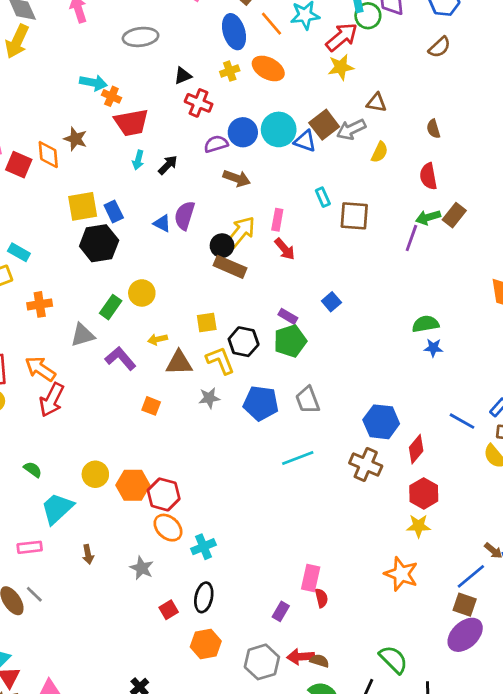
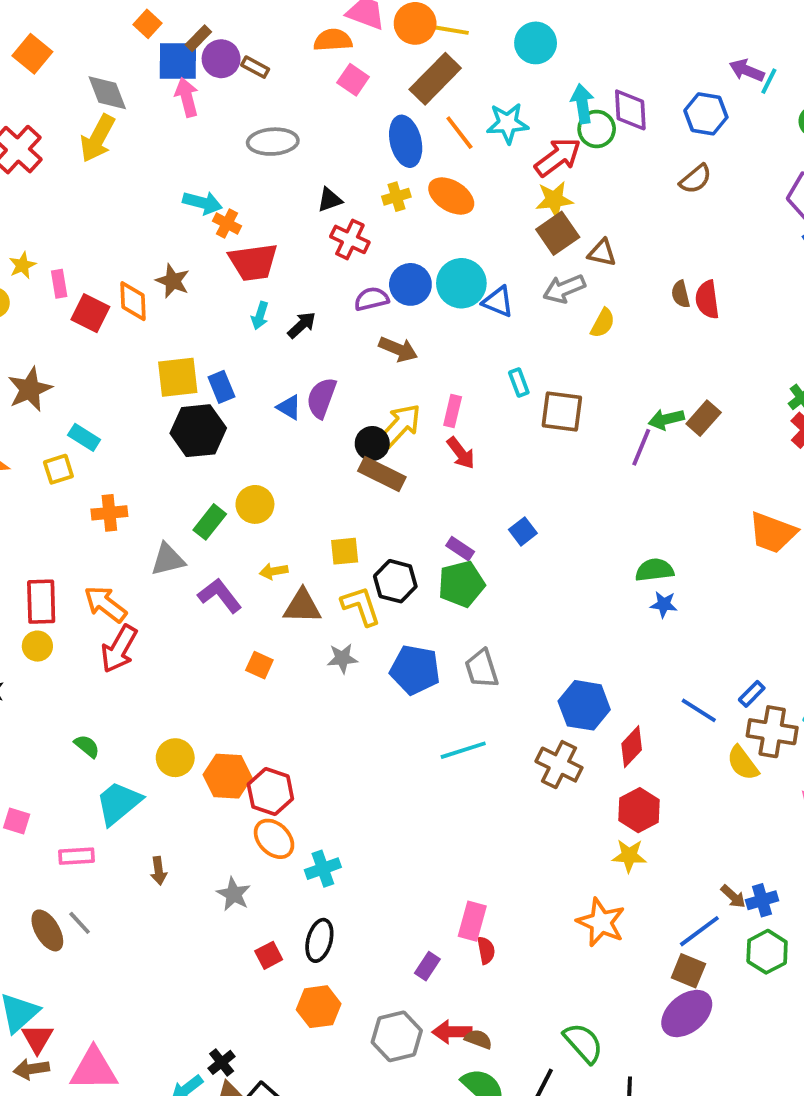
brown square: (324, 125) -> (558, 233), moved
red semicircle: (428, 176) -> (707, 300), moved

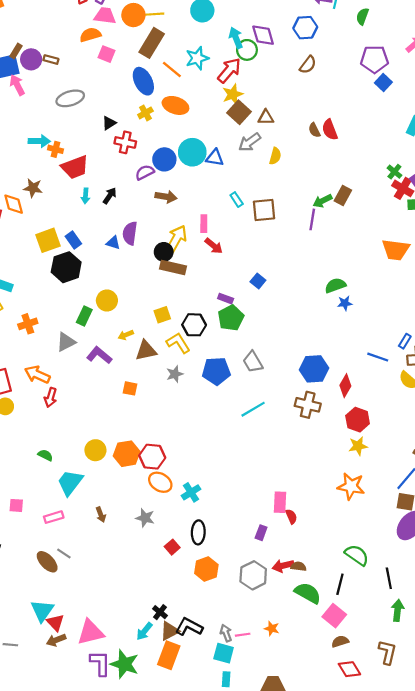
red arrow: (119, 649) -> (51, 397), size x0.7

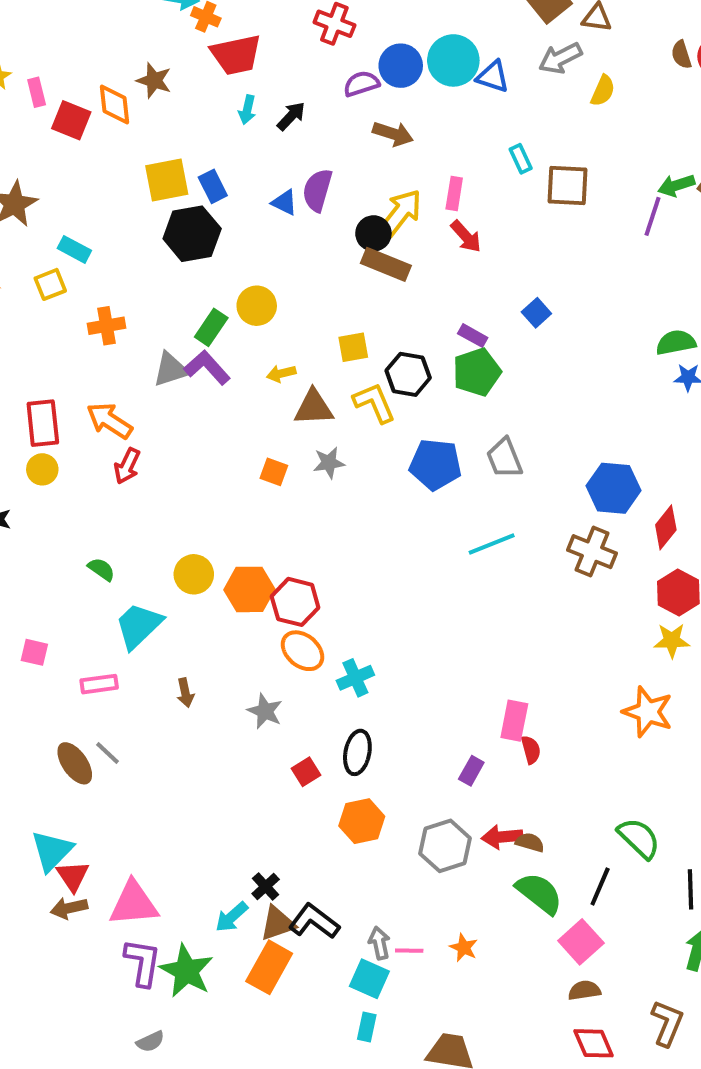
purple L-shape: (99, 355) -> (207, 367), moved
gray star: (175, 374) -> (329, 463), moved

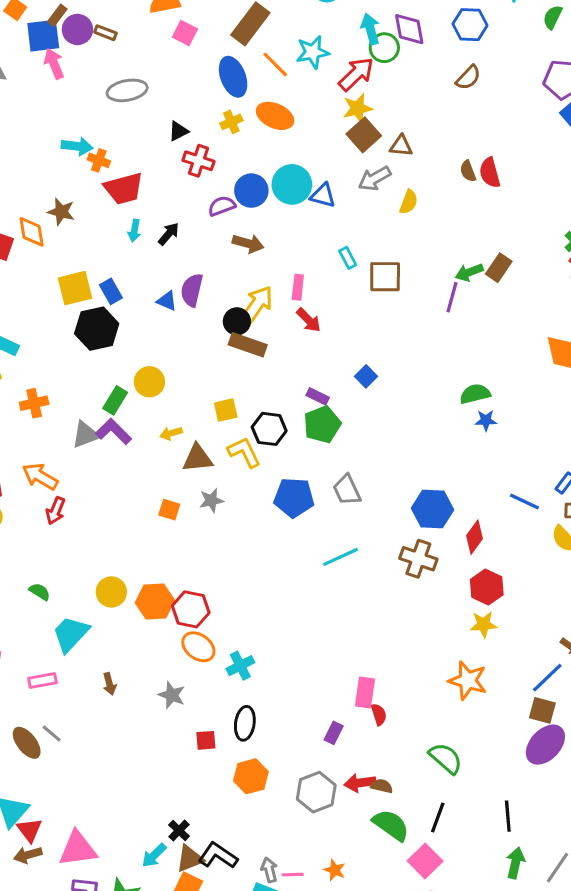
red square: (306, 772) -> (206, 740), turned 30
green semicircle: (639, 838) -> (446, 758), moved

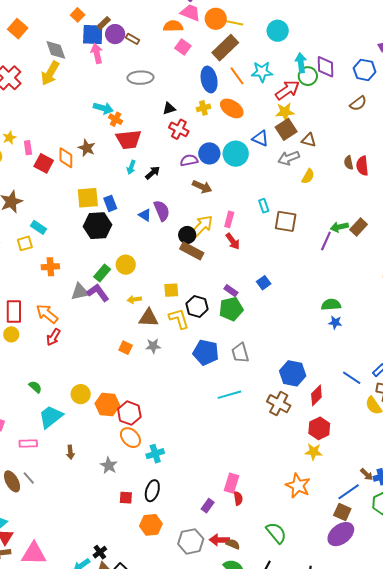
blue triangle: (323, 195) -> (260, 138), moved
purple semicircle: (192, 290) -> (162, 211), turned 135

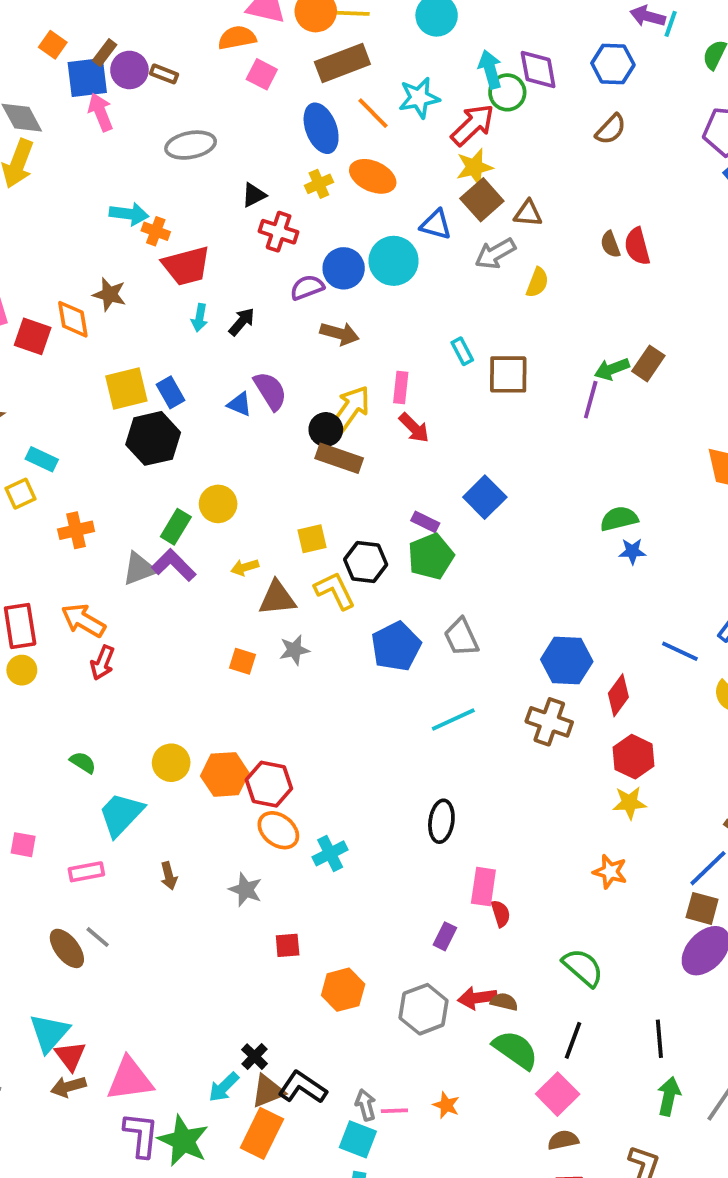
brown rectangle: (225, 48) -> (342, 63), turned 32
blue square: (264, 283) -> (485, 497), size x1.5
blue pentagon: (206, 352) -> (396, 646), turned -30
orange star: (298, 486) -> (610, 872), size x0.7
black ellipse: (152, 491) -> (441, 821), moved

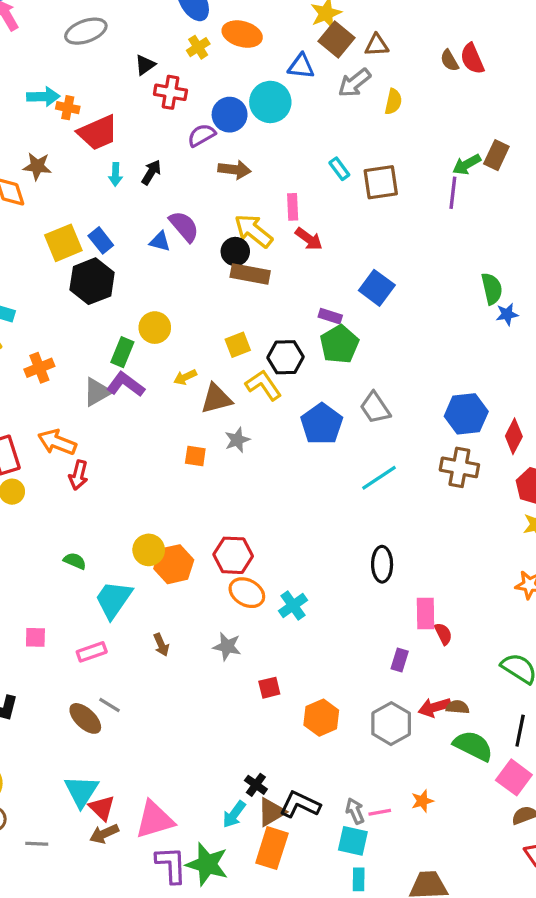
yellow arrow: (351, 408) -> (253, 231), turned -78
green semicircle: (619, 519) -> (492, 289), turned 100
orange hexagon: (225, 774) -> (174, 564), moved
orange star: (446, 1105) -> (422, 801), turned -30

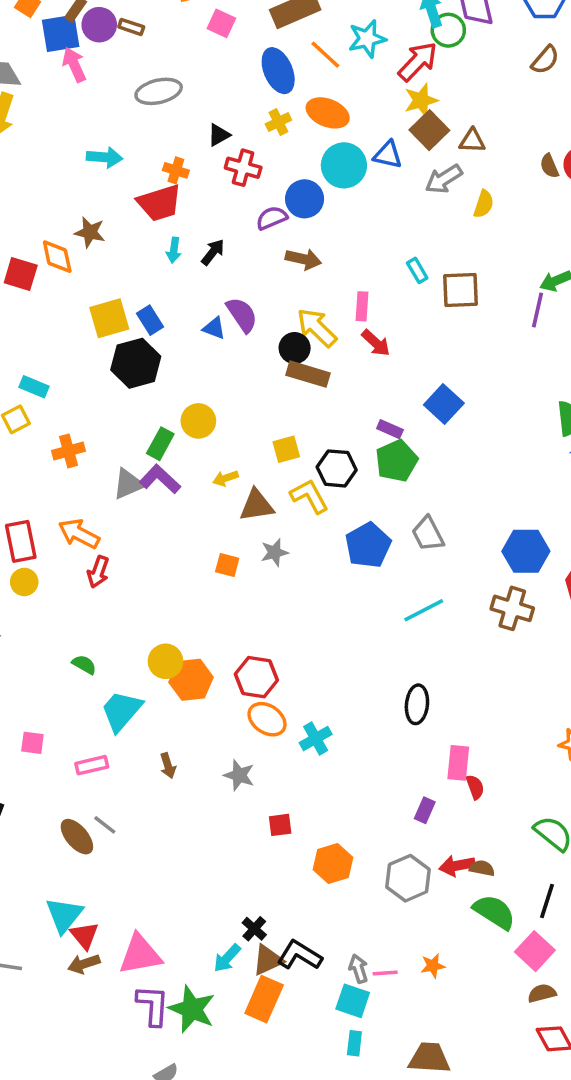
cyan circle: (270, 102) -> (344, 165), moved
orange cross: (68, 108) -> (176, 170), moved

